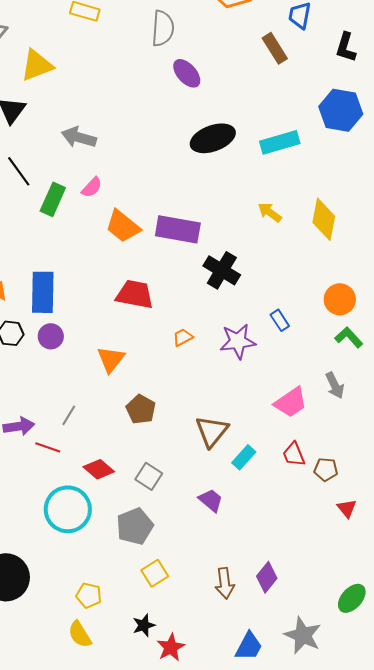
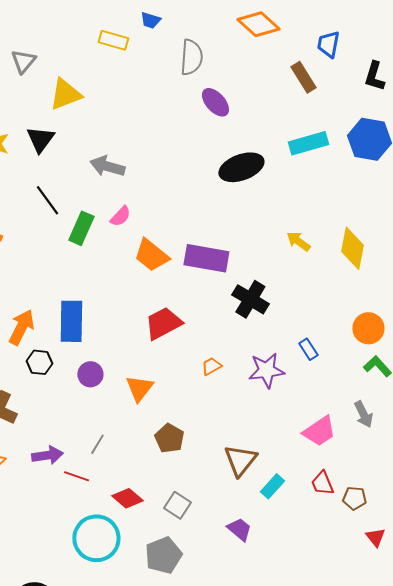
cyan rectangle: (280, 142) -> (308, 143), moved
red trapezoid: (135, 294) -> (163, 323), turned -39
purple circle: (51, 336) -> (90, 374), moved

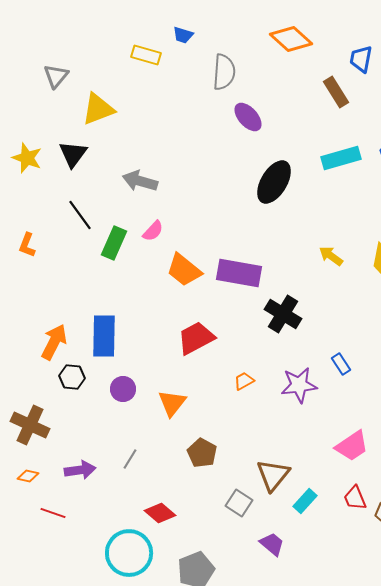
black ellipse: (241, 167) -> (274, 182), turned -39
red line: (76, 476) -> (53, 513), moved
gray square: (177, 505) -> (239, 503), moved

